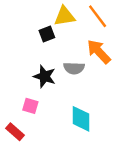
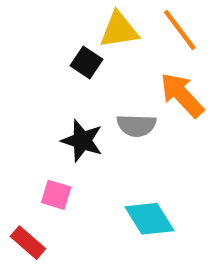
black square: (47, 34) -> (86, 63), turned -35
cyan diamond: (81, 119) -> (149, 219), turned -32

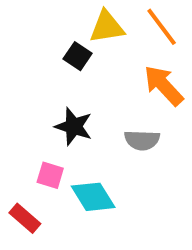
gray semicircle: (136, 125) -> (142, 140), moved
cyan diamond: (149, 219) -> (93, 197), moved

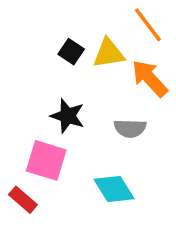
yellow triangle: (107, 27) -> (109, 53), moved
pink square: (50, 175) -> (46, 160), size x1.6
cyan diamond: (93, 197) -> (114, 189), moved

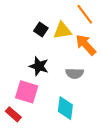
cyan diamond: (114, 189) -> (65, 108), turned 40

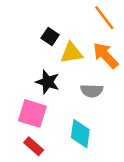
yellow triangle: (62, 31) -> (72, 53), moved
red rectangle: (13, 114) -> (34, 146), moved

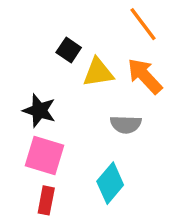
black star: (48, 82) -> (39, 111), moved
cyan diamond: (80, 134) -> (110, 183), turned 32
red rectangle: (34, 146) -> (46, 200), turned 60

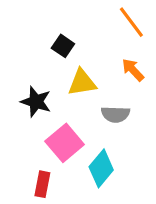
yellow triangle: (98, 73) -> (82, 83), moved
orange arrow: (145, 76) -> (133, 70), size x0.7
pink square: (44, 155) -> (65, 143), moved, turned 33

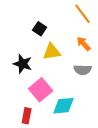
gray semicircle: (115, 114) -> (83, 70), moved
cyan diamond: (101, 168) -> (64, 106), turned 45

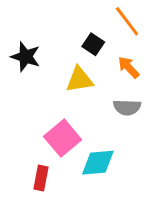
black square: (40, 29) -> (93, 44), moved
black star: (23, 64) -> (26, 57), moved

